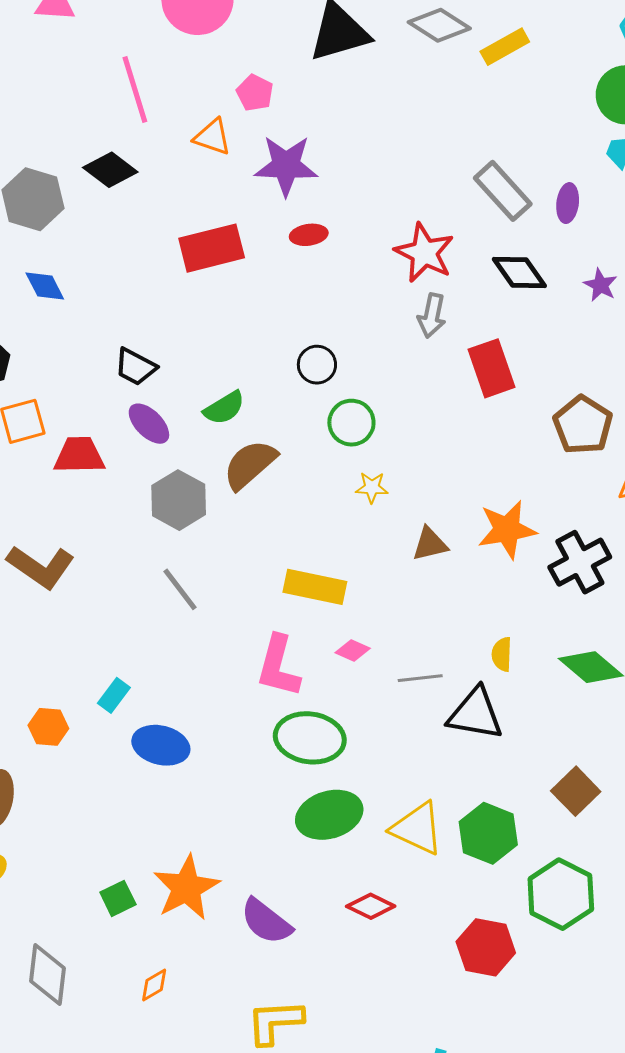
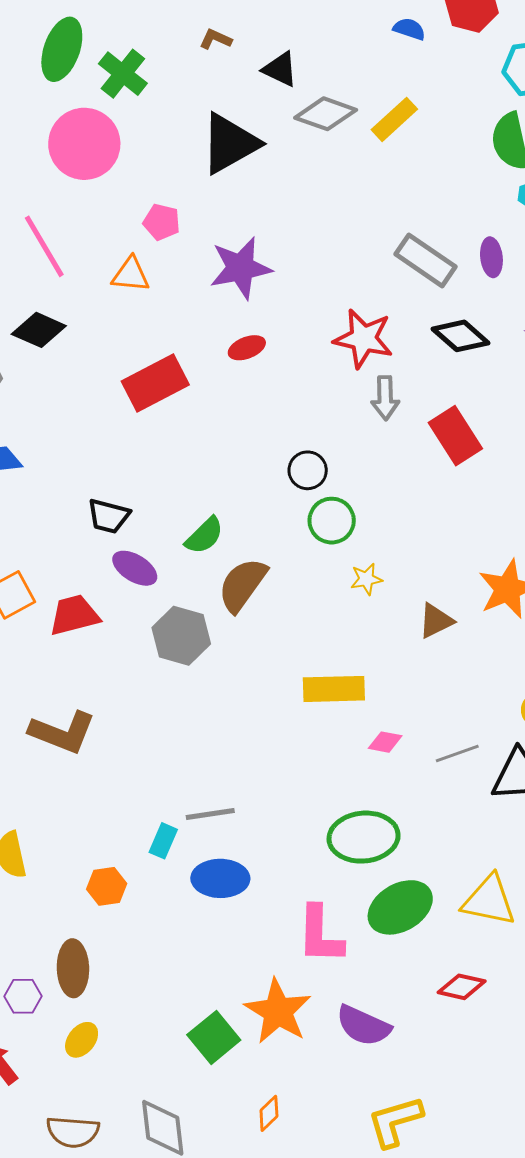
purple star: (286, 166) -> (241, 268), moved
black circle: (317, 365) -> (308, 470), moved
gray line: (180, 589) -> (210, 814), moved, turned -48
pink L-shape: (278, 666) -> (320, 935), moved
green square: (118, 898) -> (214, 1037), size x1.4

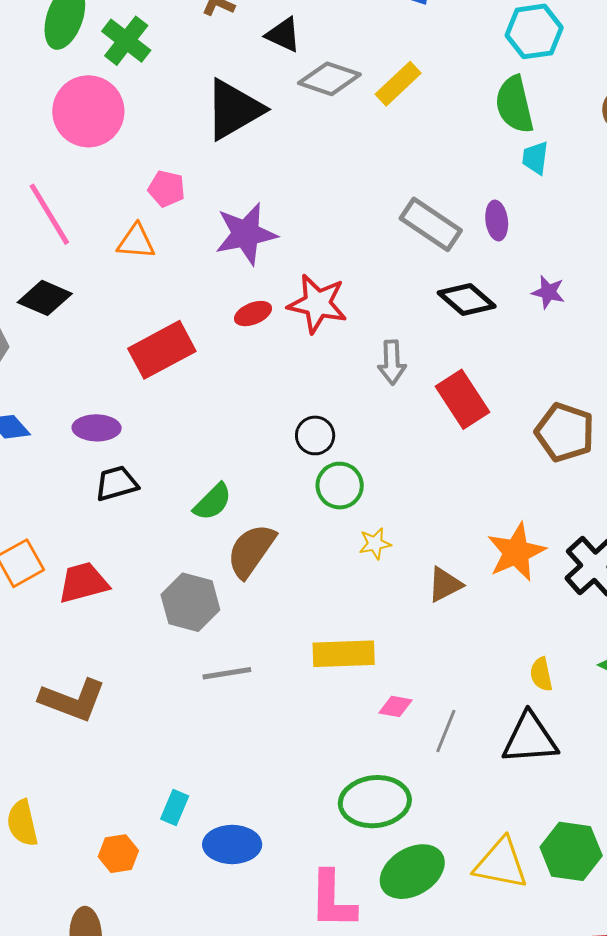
red star: (363, 339) -> (317, 304), moved
black trapezoid: (109, 516) -> (117, 483), turned 150
purple ellipse: (135, 568) -> (97, 428), moved, turned -30
gray line: (457, 753) -> (446, 731), moved, turned -48
gray line: (210, 814) -> (227, 673), moved

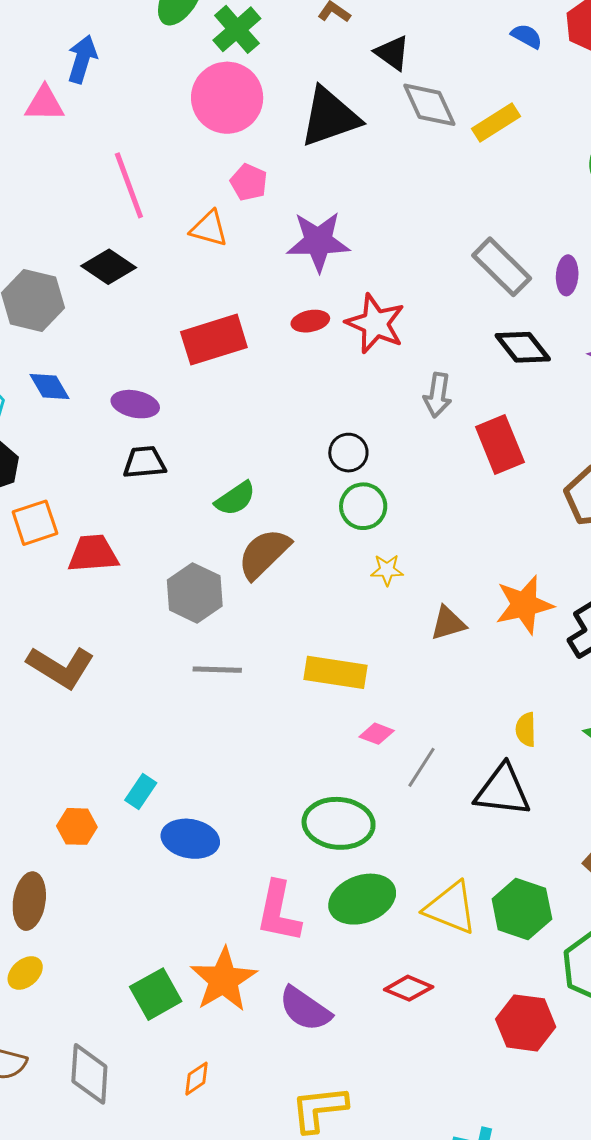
gray diamond: (329, 79) -> (429, 105), turned 36
pink circle: (88, 111) -> (227, 98), moved

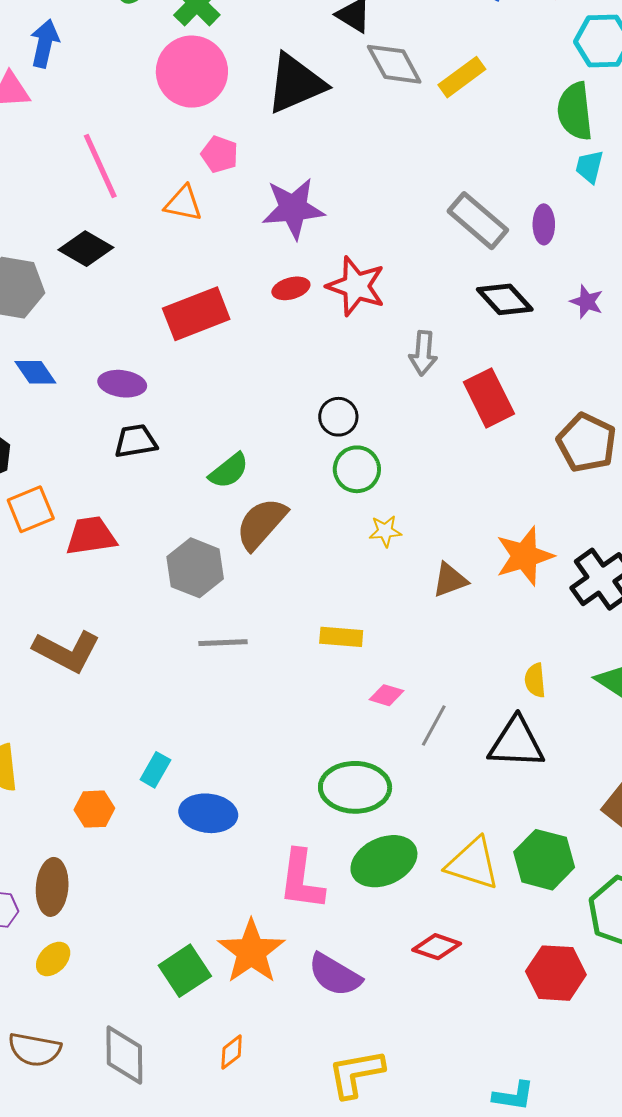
yellow rectangle: (336, 672) -> (341, 637), size x0.7

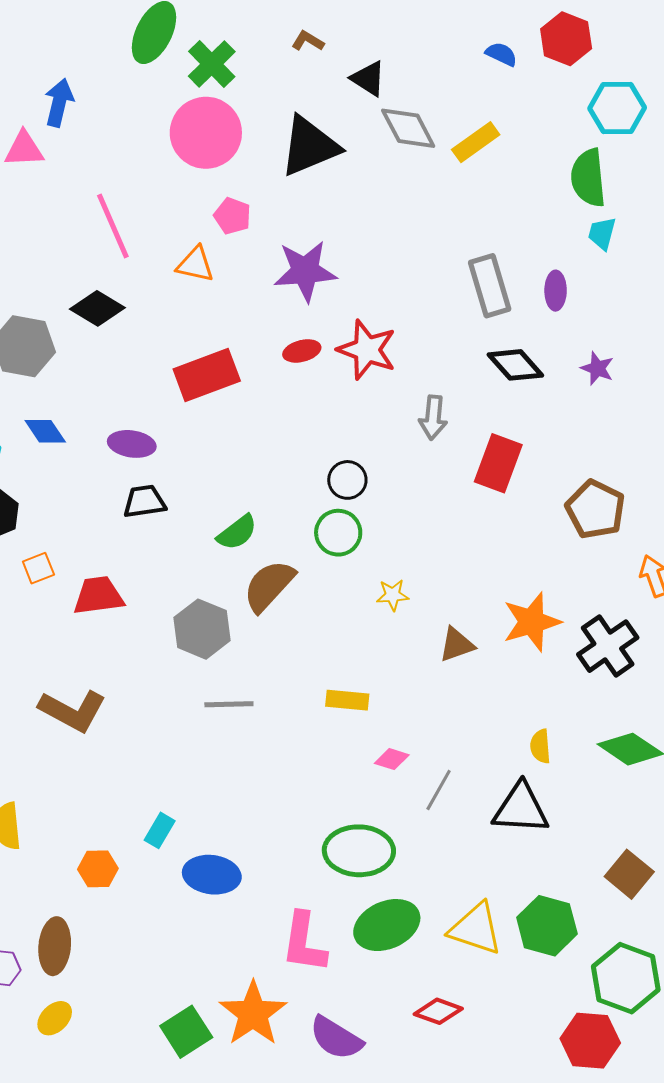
gray rectangle: (478, 221) -> (490, 286), turned 32
red rectangle: (489, 398) -> (498, 463), turned 46
green circle: (357, 469) -> (338, 533), moved
orange square: (31, 509) -> (38, 568), size x0.7
red hexagon: (556, 973) -> (590, 1041), moved

